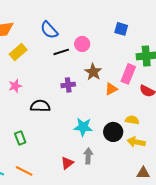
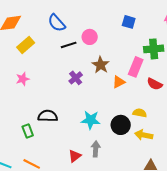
purple cross: (68, 85) -> (76, 78), turned -32
black semicircle: (40, 106) -> (48, 116), moved

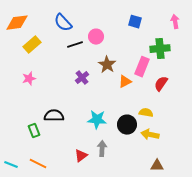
red semicircle: (155, 84) -> (161, 84), turned 98

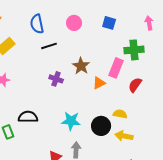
blue semicircle: (63, 23) -> (37, 24), turned 30
pink circle: (96, 37) -> (74, 23), moved
purple cross: (82, 78) -> (56, 79), turned -32

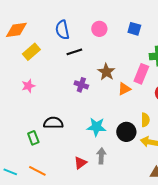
yellow semicircle: (120, 114) -> (145, 120), turned 80

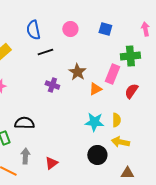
cyan star: (96, 127) -> (94, 122), moved
black circle: (126, 132) -> (97, 155), moved
gray arrow: (101, 156) -> (25, 156), moved

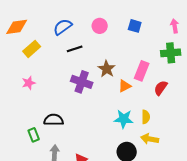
blue semicircle: (33, 30) -> (63, 27), turned 66
green cross: (130, 56) -> (171, 53), moved
purple cross: (52, 85) -> (82, 82), size x1.5

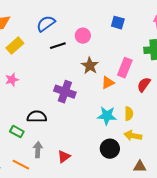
pink circle: (100, 26) -> (83, 36), moved
purple cross: (82, 82) -> (65, 92), moved
green rectangle: (34, 135) -> (17, 132), turned -40

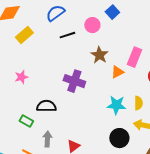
blue square: (118, 23) -> (112, 12), moved, turned 32
pink star: (12, 80) -> (21, 77), moved

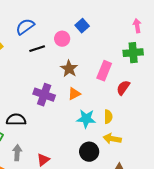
orange triangle: (117, 72) -> (74, 94), moved

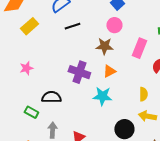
pink circle: (62, 39) -> (114, 25), moved
brown star: (69, 69) -> (104, 46), turned -30
cyan star: (86, 119) -> (102, 96), moved

